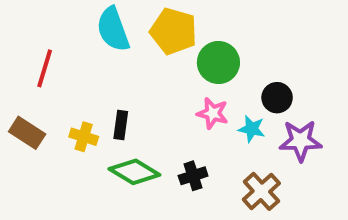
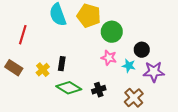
yellow cross: (84, 137) -> (43, 70), turned 32

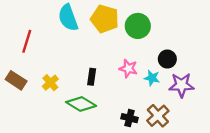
green circle: (112, 32) -> (138, 26), moved
black rectangle: (62, 64) -> (92, 77), moved
black cross: (99, 90) -> (130, 118), moved, turned 32

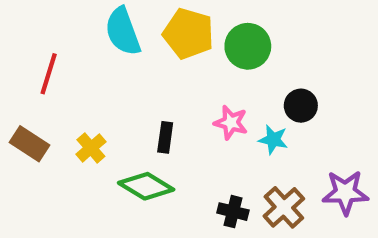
purple star: (181, 85) -> (345, 193), moved

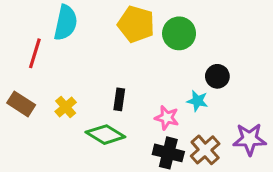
cyan semicircle: (123, 31) -> (66, 23), moved, turned -148
pink star: (231, 123) -> (167, 118), moved
black cross: (233, 212) -> (168, 153), size x1.4

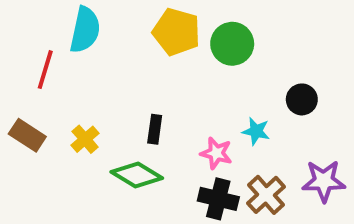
black circle: (217, 76) -> (302, 99), moved

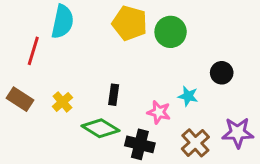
black cross: (218, 199) -> (140, 144), moved

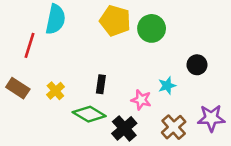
cyan star: (188, 96) -> (167, 86), turned -30
black cross: (140, 144) -> (124, 128), turned 35

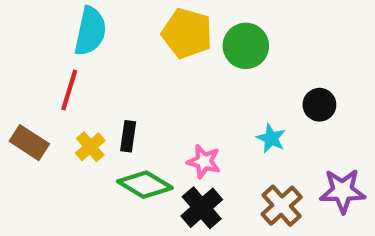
red line: (29, 45) -> (69, 90), moved
black rectangle: (101, 84) -> (128, 136), moved
cyan star: (167, 86) -> (271, 138), turned -30
pink star: (141, 100) -> (204, 161), moved

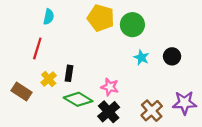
cyan semicircle: (90, 31) -> (49, 17), size x0.6
cyan star: (271, 138) -> (141, 57), moved
brown rectangle: (29, 143) -> (21, 91), moved

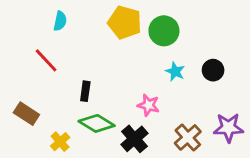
red line: (37, 48) -> (46, 60), turned -60
yellow cross: (49, 79) -> (60, 142), moved
pink star: (110, 87) -> (149, 105), moved

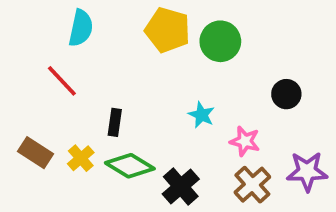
cyan semicircle: (60, 21) -> (81, 28), size x1.4
cyan star: (175, 72) -> (201, 115), moved
pink star: (149, 105) -> (245, 141), moved
yellow cross: (60, 142) -> (81, 158), moved

